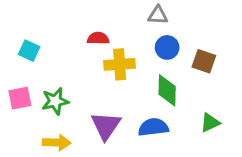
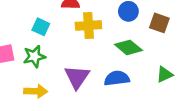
cyan square: (29, 51) -> (41, 27), moved
green diamond: (167, 90) -> (128, 47), turned -52

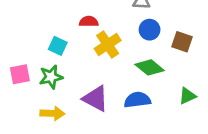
yellow cross: (88, 25) -> (108, 45), turned -30
purple triangle: (77, 77) -> (96, 99), turned -36

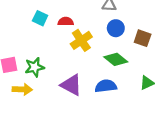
cyan square: (58, 46) -> (40, 18), moved
yellow arrow: (52, 113) -> (22, 89), moved

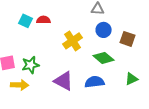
cyan square: (40, 18) -> (26, 21), moved
red semicircle: (66, 22) -> (44, 20), moved

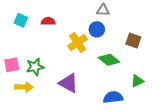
cyan square: (26, 21) -> (21, 20), moved
blue circle: (104, 30) -> (97, 29), moved
blue semicircle: (95, 82) -> (113, 97), moved

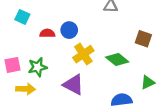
red semicircle: (48, 21) -> (47, 33), moved
blue circle: (97, 29) -> (69, 30), moved
yellow cross: (78, 43) -> (83, 54), moved

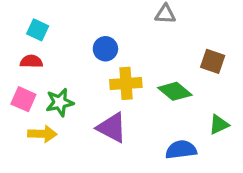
red semicircle: (47, 33) -> (31, 61), moved
yellow cross: (83, 54) -> (126, 83), turned 30
pink square: (12, 65) -> (23, 99), turned 35

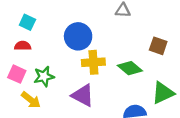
blue circle: (105, 49) -> (78, 36), size x1.5
green triangle: (219, 124) -> (163, 93), size x1.5
yellow arrow: (42, 134) -> (31, 100), turned 36

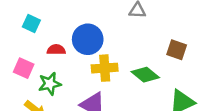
red semicircle: (23, 46) -> (56, 50), moved
pink square: (17, 74) -> (24, 68), moved

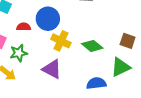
brown square: (177, 50) -> (128, 41), moved
yellow cross: (105, 68) -> (61, 41), turned 30

